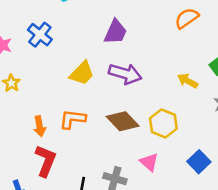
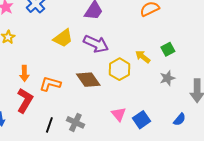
orange L-shape: (73, 119) -> (50, 84), moved
yellow hexagon: (163, 123) -> (119, 69), moved
pink triangle: (149, 162) -> (119, 114), moved

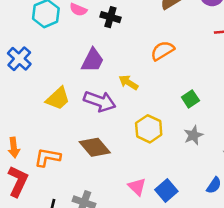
yellow arrow: (143, 57) -> (128, 83), moved
yellow hexagon: (119, 69) -> (149, 129), moved

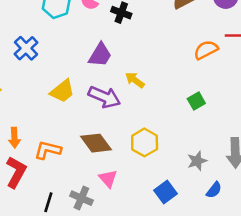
orange semicircle: (162, 51) -> (206, 50), moved
yellow hexagon: (149, 129) -> (145, 142), moved
gray star: (193, 135) -> (197, 161), moved
pink triangle: (137, 187) -> (108, 179), moved

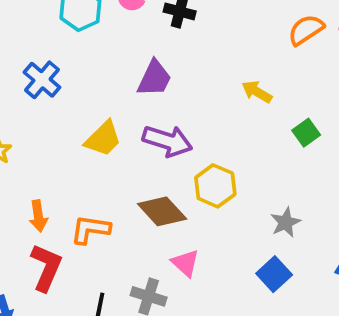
orange semicircle: (206, 50) -> (306, 30), moved
yellow arrow: (135, 80) -> (257, 92), moved
yellow hexagon: (145, 142) -> (215, 186), moved
gray star: (197, 161) -> (286, 222), moved

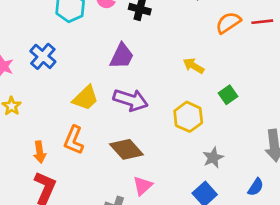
yellow hexagon: (215, 186) -> (188, 117), moved
orange L-shape: (90, 229) -> (74, 140), moved, turned -76
pink triangle: (185, 263) -> (143, 186), turned 35

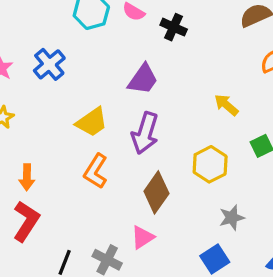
purple arrow: (131, 100) -> (145, 133), turned 80
orange L-shape: (74, 140) -> (96, 171), moved
brown diamond: (126, 149) -> (156, 192), moved, turned 68

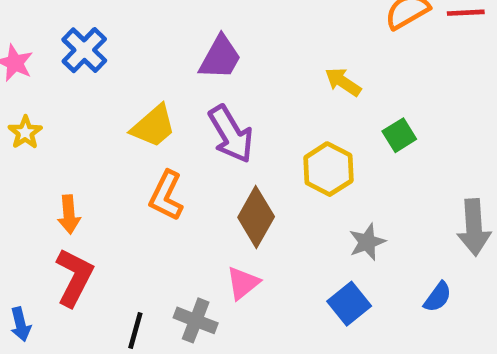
purple arrow: (145, 133) -> (231, 134), turned -42

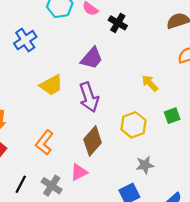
orange L-shape: (166, 196) -> (44, 143), moved

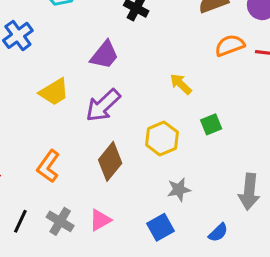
purple arrow: (89, 97) -> (103, 105), turned 68
pink triangle: (79, 172) -> (100, 220), moved

